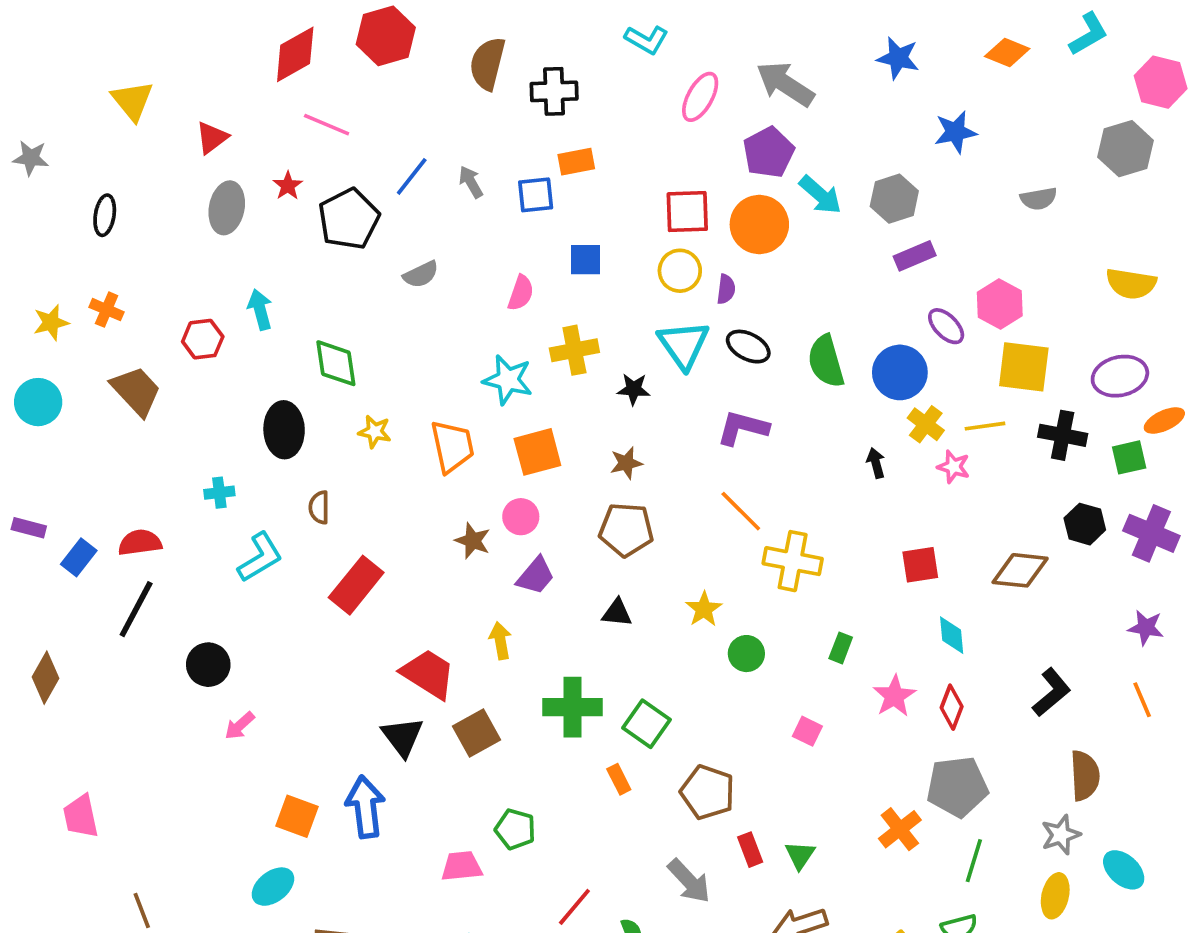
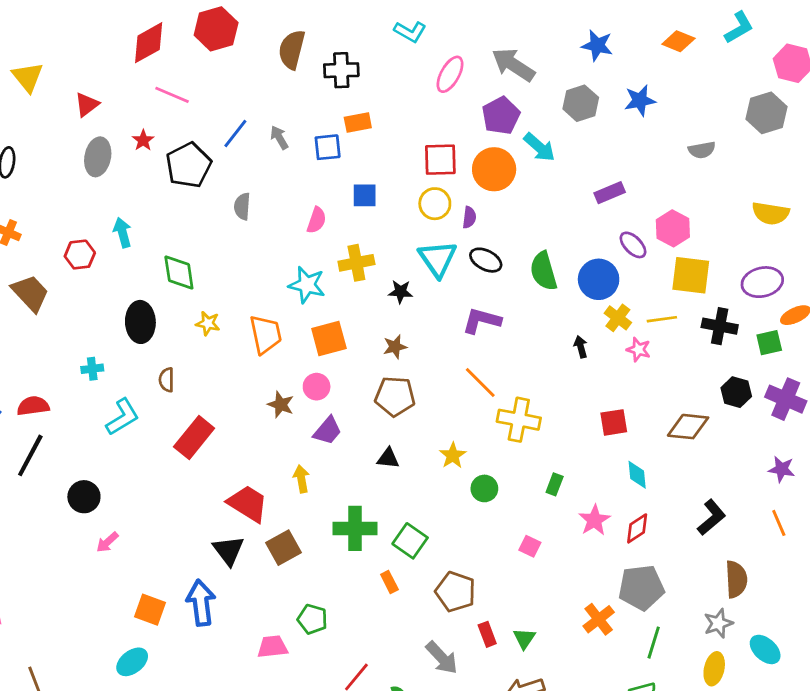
gray hexagon: (894, 199) -> (581, 103), moved
gray semicircle: (421, 274) -> (242, 206), turned 120
red diamond: (952, 707) -> (637, 528), turned 36

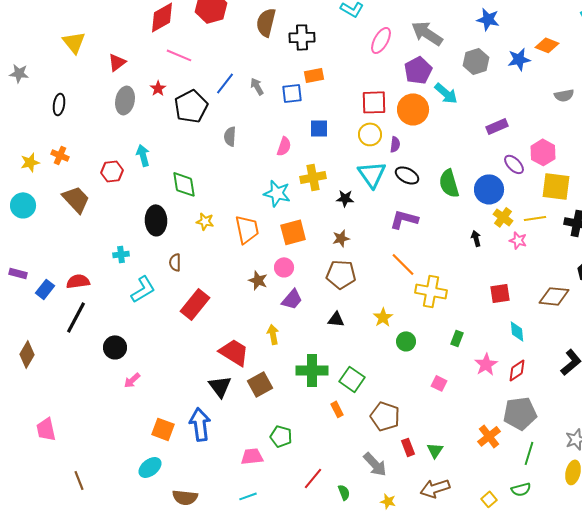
orange diamond: (678, 41) -> (547, 45), moved

